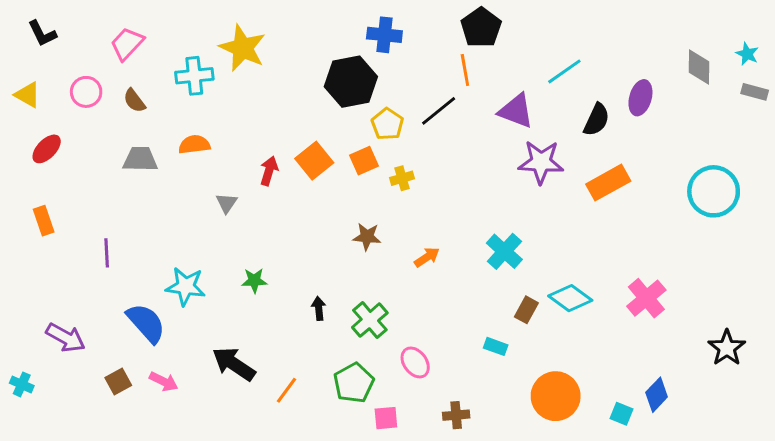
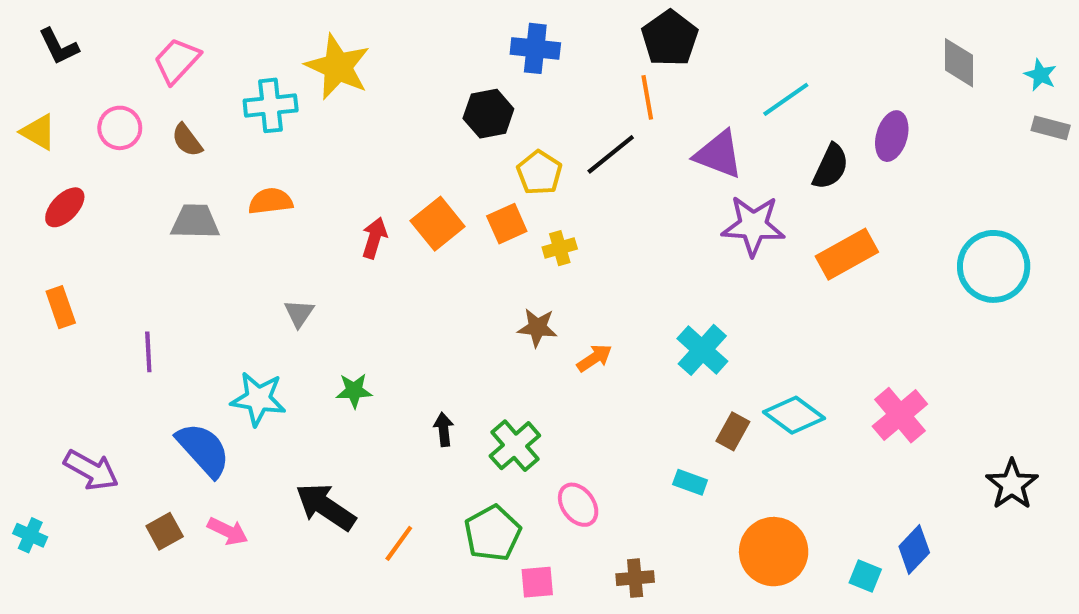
gray diamond: (699, 67) -> (959, 63), moved
black hexagon: (351, 82) -> (488, 114), size x0.7
gray triangle: (227, 203) -> (299, 313), moved
brown star: (367, 237) -> (537, 328), moved

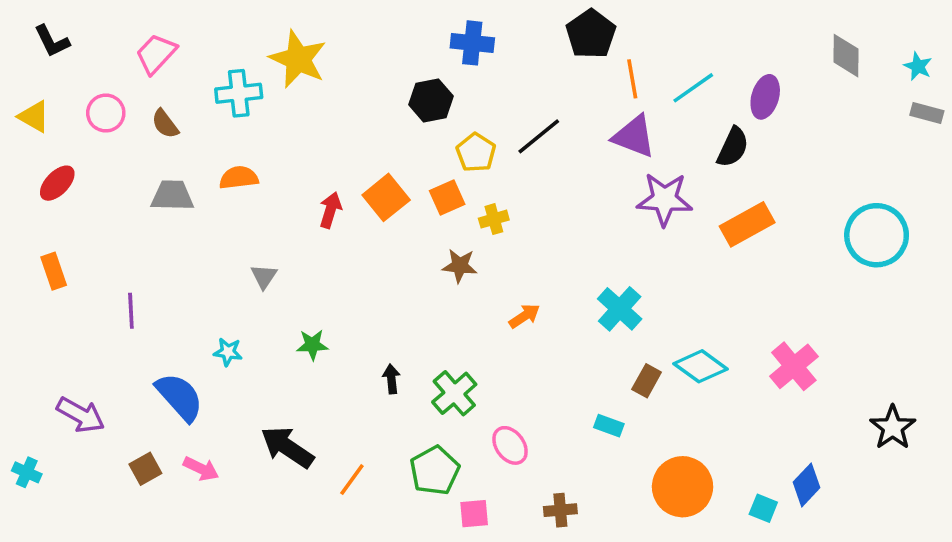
orange line: (647, 97) -> (632, 79), moved
purple ellipse: (892, 136) -> (765, 97), moved
brown star: (537, 328) -> (460, 266), moved
cyan star: (258, 399) -> (228, 352), size x0.6

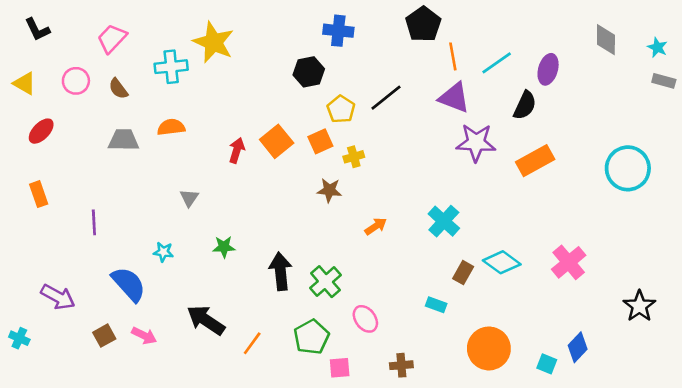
black arrow: (391, 379) -> (280, 271), size x1.8

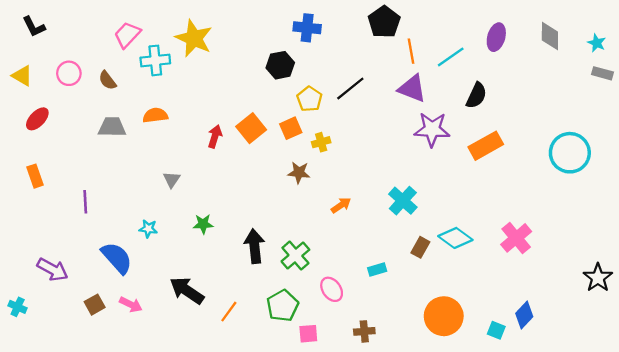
pink trapezoid: (112, 38) -> (127, 35), moved
purple ellipse: (548, 69) -> (496, 37), moved
cyan rectangle: (436, 305) -> (377, 269), moved, turned -36
black star: (639, 306) -> (598, 278), moved

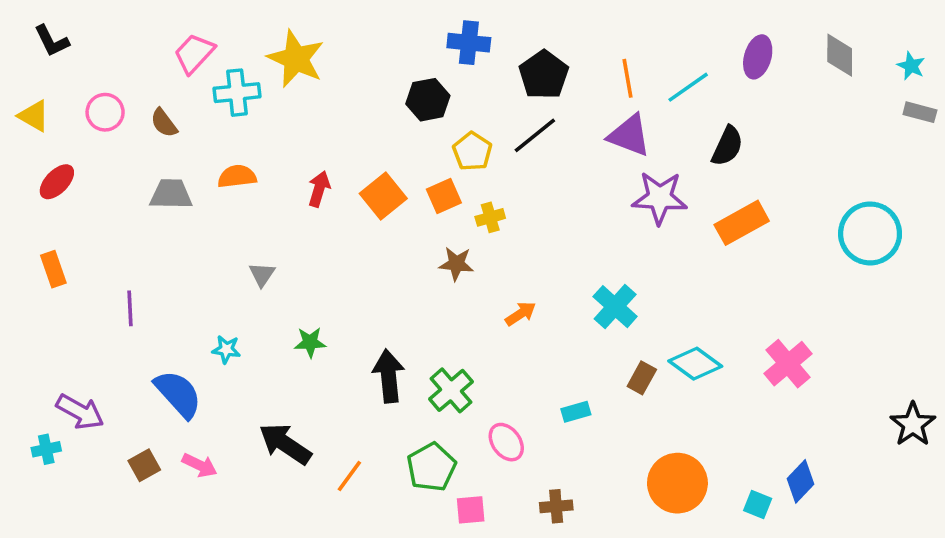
black pentagon: (384, 22) -> (544, 75), moved
red arrow: (215, 136) -> (319, 189), moved
cyan cross: (18, 307) -> (46, 449), moved, turned -36

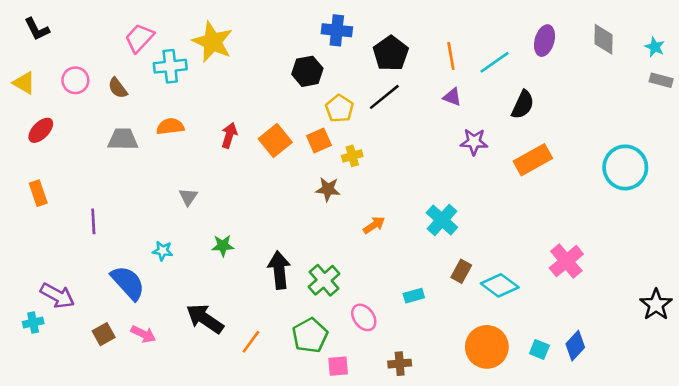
purple triangle: (629, 135) -> (452, 97), size x0.6
purple star: (660, 198) -> (474, 142), size x0.7
cyan diamond: (695, 364) -> (500, 285), moved
cyan square: (758, 505) -> (539, 349), moved

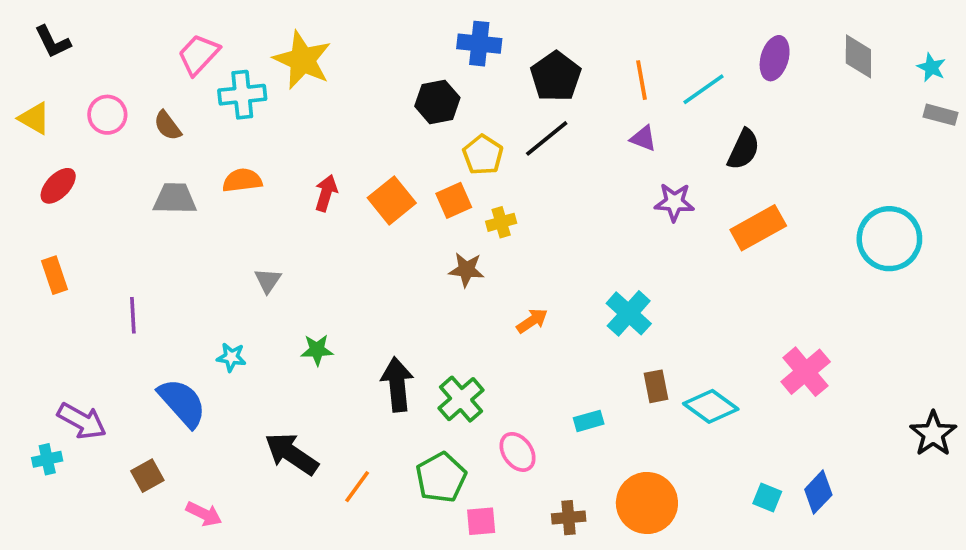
brown rectangle: (461, 271) -> (656, 386), turned -40
pink arrow: (143, 334) -> (204, 514), moved
orange circle: (487, 347) -> (647, 503), moved

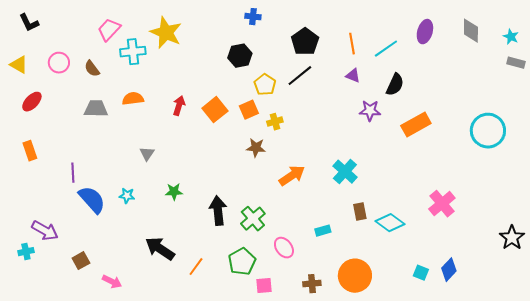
blue cross: (479, 44) -> (253, 17), moved, size x0.7
black semicircle: (744, 149) -> (395, 85), moved
orange arrow: (532, 321) -> (292, 176), size x1.5
blue semicircle: (182, 403) -> (92, 200), moved

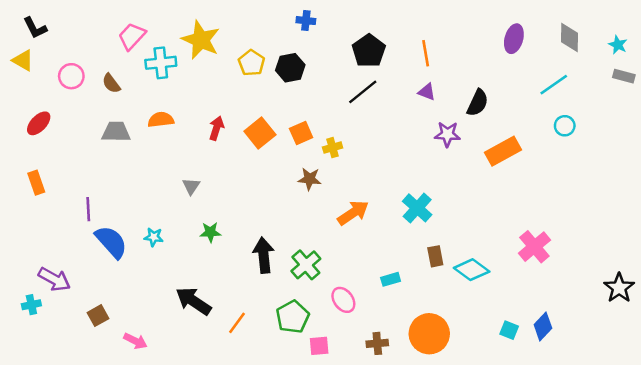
cyan line: (386, 49) -> (554, 85), moved
yellow triangle: (19, 65) -> (23, 60), moved
yellow pentagon: (265, 85) -> (252, 63), moved
cyan circle: (488, 131) -> (565, 126), moved, size x0.5
gray triangle: (147, 154) -> (191, 186), moved

